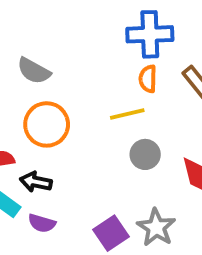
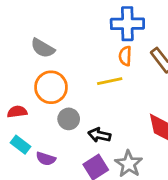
gray circle: (145, 154) -> (69, 119), moved
black arrow: (36, 182) -> (99, 135), moved

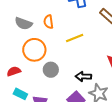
orange semicircle: (125, 56) -> (48, 22), moved
black arrow: (99, 135) -> (83, 76), moved

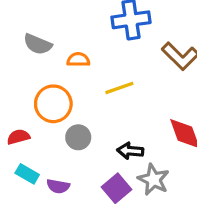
orange semicircle: (48, 22) -> (78, 60), turned 96
gray semicircle: (24, 23) -> (38, 44), moved

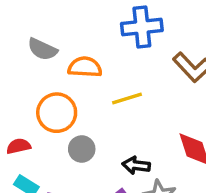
orange semicircle: (78, 60) -> (85, 67), size x1.4

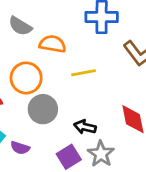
gray circle: (82, 149) -> (43, 109), size x1.4

